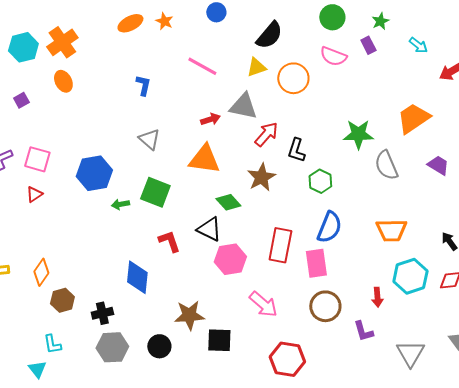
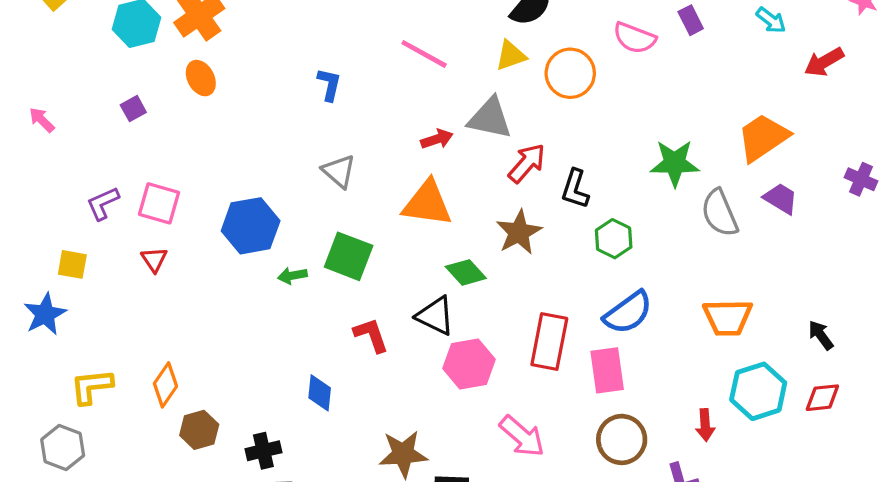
purple trapezoid: (438, 165) -> (781, 199), moved
red triangle: (34, 194) -> (154, 260), turned -30
blue semicircle: (329, 227) -> (628, 313), turned 32
blue diamond: (137, 277) -> (320, 393), size x0.7

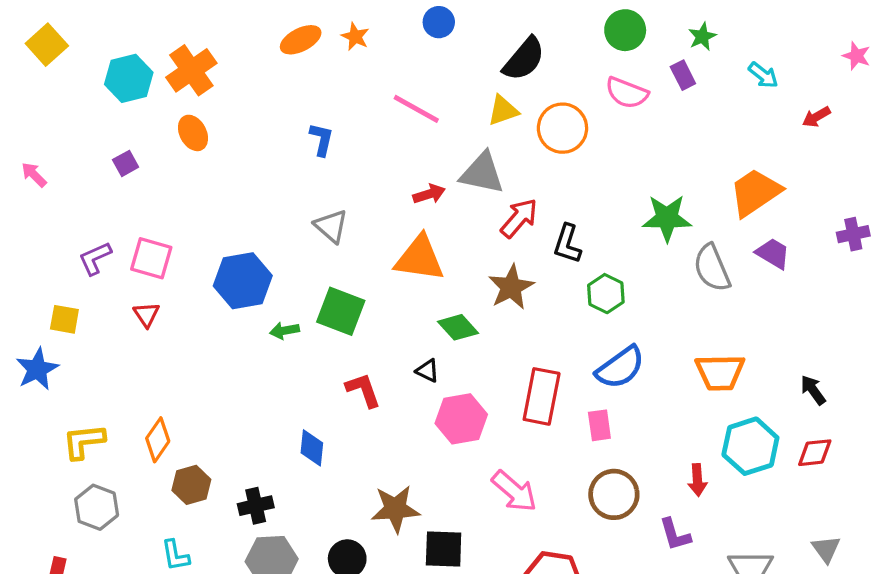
red arrow: (824, 62) -> (816, 117), size x0.7
purple cross: (861, 179) -> (853, 234), turned -36
black triangle: (435, 316) -> (428, 371), size x0.6
pink rectangle: (607, 370) -> (599, 425), size x0.7
gray hexagon: (63, 448) -> (97, 507), moved

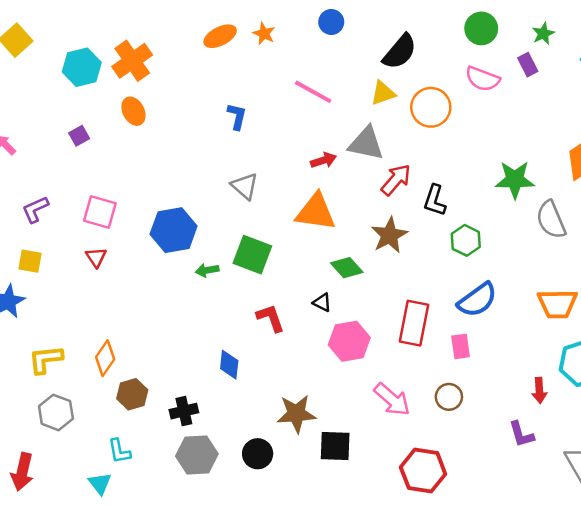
purple L-shape: (95, 258) -> (35, 209), moved
brown circle: (614, 494) -> (449, 397), moved, size x0.7

